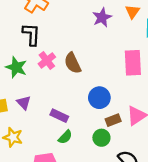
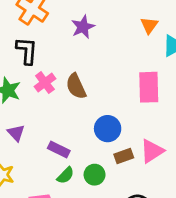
purple star: (102, 17) -> (83, 27), moved
green circle: (101, 138) -> (95, 175), moved

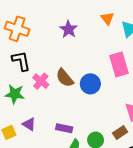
purple star: (83, 27) -> (69, 29), moved
blue circle: (108, 129) -> (90, 84), moved
brown rectangle: (124, 156) -> (120, 132), moved

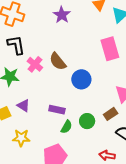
blue circle: (90, 84) -> (81, 79), moved

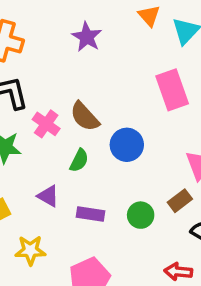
purple triangle: (23, 106) -> (48, 196), moved
purple rectangle: (57, 110) -> (90, 214), moved
green semicircle: (66, 127) -> (79, 160), moved

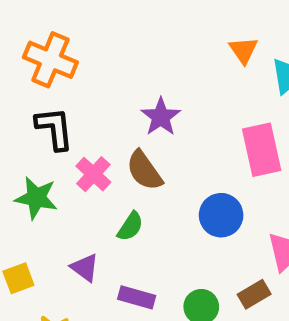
purple star: (87, 37) -> (161, 117), moved
blue circle: (127, 145) -> (221, 215), moved

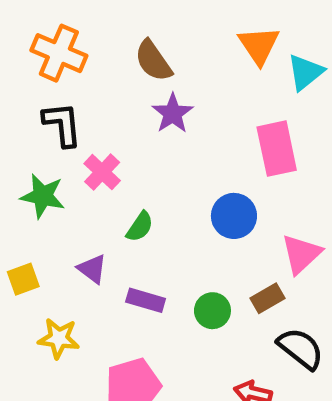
orange triangle: (243, 50) -> (259, 45), size x1.4
brown semicircle: (144, 171) -> (153, 61), moved

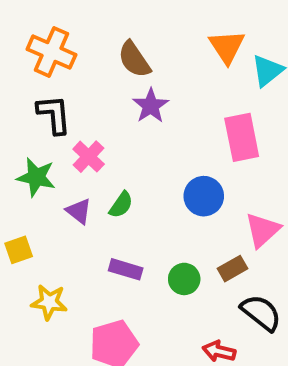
purple triangle: (92, 269) -> (79, 211), moved

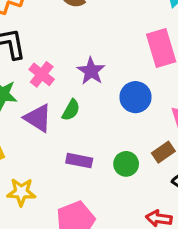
purple star: (151, 106) -> (91, 71), moved
purple triangle: (79, 211) -> (38, 118), size x1.4

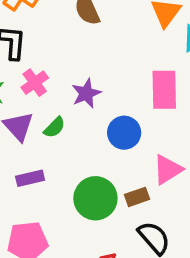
purple rectangle: (79, 161) -> (30, 178), moved, turned -40
green circle: (126, 164) -> (95, 198), size x1.6

